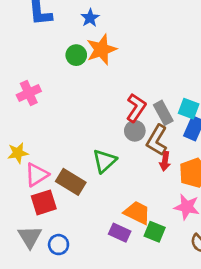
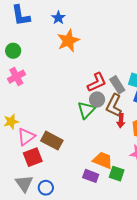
green circle: (76, 55) -> (13, 51), moved
red L-shape: (136, 108) -> (97, 82), turned 35
green triangle: (104, 161) -> (86, 110), moved

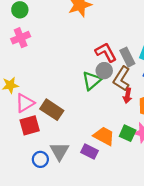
red L-shape: (97, 82) -> (106, 52), turned -100
green square: (117, 174) -> (128, 133), moved
gray triangle: (24, 183) -> (59, 151), moved

